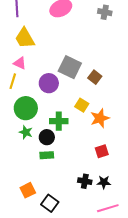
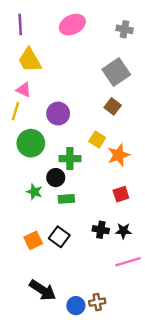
gray square: (70, 67) -> (116, 72), moved, turned 30
green star: (26, 132) -> (34, 192), moved
green rectangle: (47, 155) -> (66, 199), moved
black square: (50, 203) -> (59, 237), moved

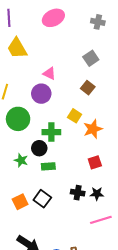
gray square: (116, 72) -> (91, 58), size x0.7
pink triangle: (24, 90) -> (49, 73), moved

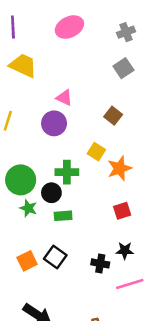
gray cross: (98, 22) -> (126, 32), turned -32
yellow trapezoid: (17, 48) -> (23, 66), turned 145
gray square: (91, 58) -> (123, 68), moved
green circle: (18, 119) -> (21, 180), moved
black cross: (78, 193) -> (100, 263), moved

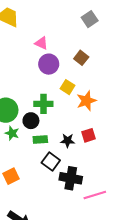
purple circle: (54, 123) -> (49, 64), moved
black star: (125, 251) -> (68, 141), moved
black square: (55, 257) -> (51, 161), moved
black cross: (100, 263) -> (71, 178), size x1.5

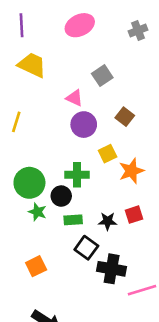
gray square: (90, 19) -> (102, 76), moved
yellow square: (68, 87) -> (108, 154), turned 32

